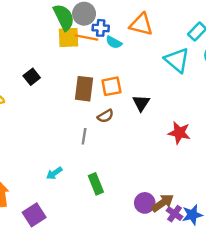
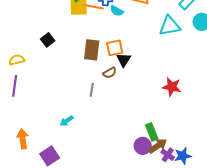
cyan triangle: (177, 60) -> (170, 26), turned -50
black triangle: (141, 103) -> (124, 60), moved
green rectangle: (96, 184) -> (152, 132), moved

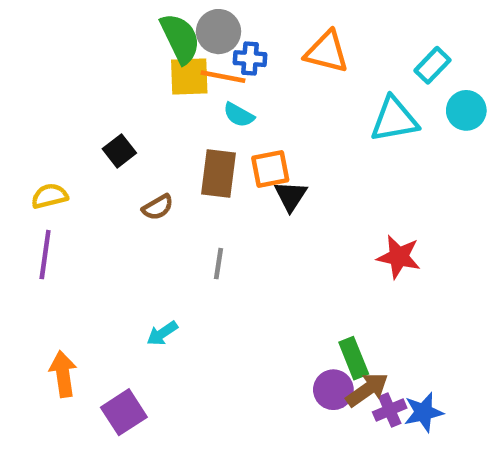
cyan semicircle: (117, 11) -> (239, 115), moved
brown semicircle: (110, 73) -> (158, 207), moved
purple cross: (168, 155) -> (390, 410), turned 32

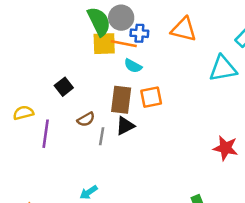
black triangle: (291, 196) -> (125, 126), moved, turned 30
purple line: (45, 255) -> (46, 134), moved
gray line: (218, 264) -> (102, 136), moved

